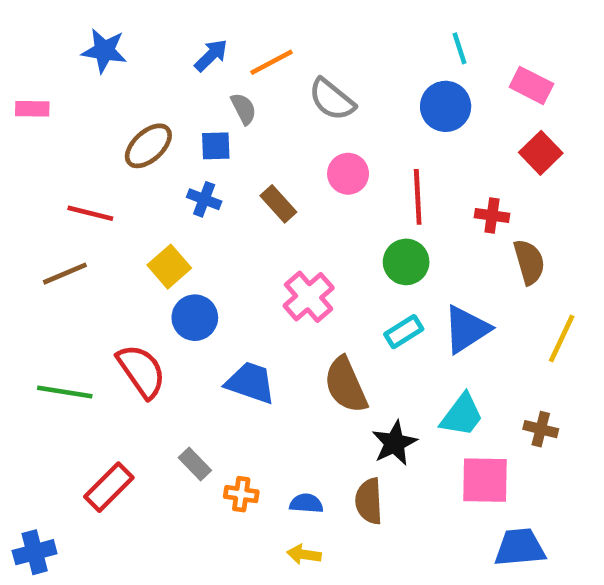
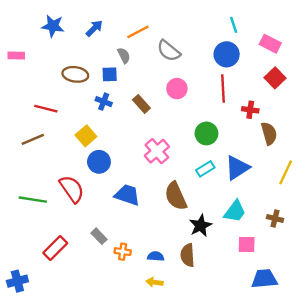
blue arrow: (211, 55) -> (94, 28), moved
brown ellipse: (148, 146) -> (75, 74), turned 50
red line: (418, 197) -> (223, 89), moved
pink square: (485, 480) -> (247, 244), size x0.7

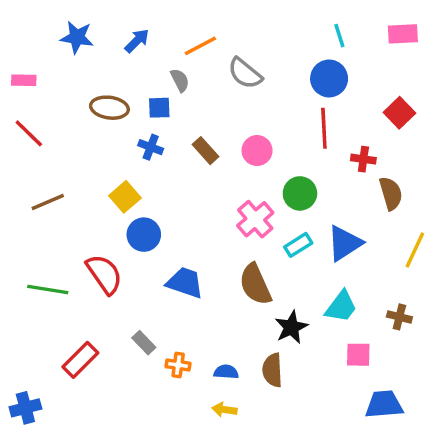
pink rectangle: (270, 44) -> (403, 34), moved, turned -30
pink circle: (177, 89) -> (257, 151), moved
red line: (46, 109) -> (29, 133), moved, turned 30
pink cross: (157, 151) -> (255, 219), moved

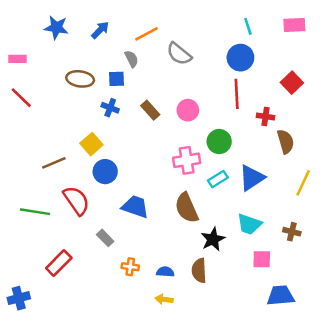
brown line: (48, 202) -> (54, 163), moved
pink cross: (255, 219) -> (187, 160), turned 32
cyan trapezoid: (341, 307) -> (249, 224), turned 72
gray rectangle: (144, 343) -> (105, 238), moved

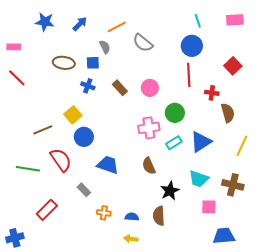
brown semicircle: (187, 208) -> (149, 166), size x0.7
brown cross: (292, 232) -> (233, 185), size x1.5

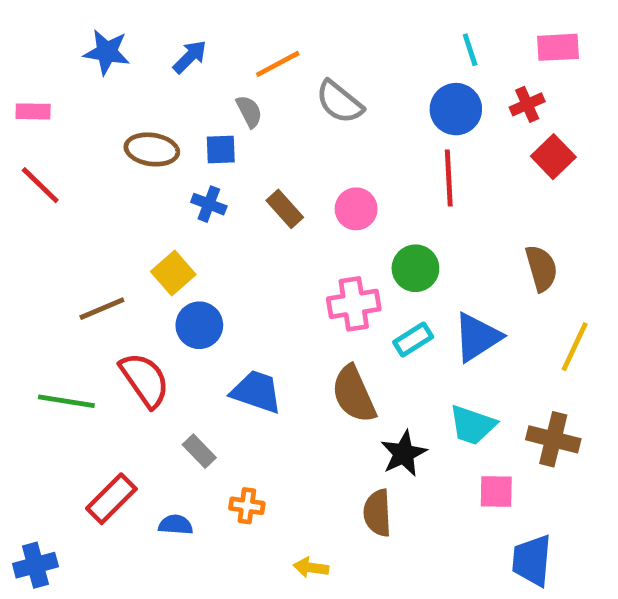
red cross: (212, 93) -> (527, 104), moved, turned -32
brown semicircle: (149, 166) -> (354, 394), size x1.4
blue semicircle: (132, 217) -> (176, 525), moved
blue trapezoid: (224, 236) -> (532, 560), turned -80

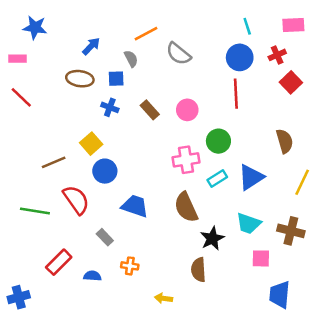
blue star: (107, 52) -> (35, 27), moved
blue arrow: (190, 57) -> (91, 46), moved

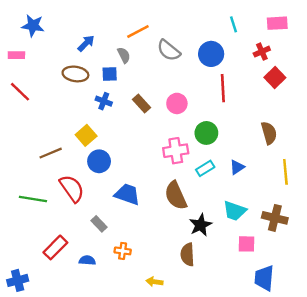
blue circle: (240, 57) -> (211, 54), moved
blue triangle: (251, 177) -> (237, 167), size x0.6
yellow line: (302, 182) -> (285, 172), turned -30

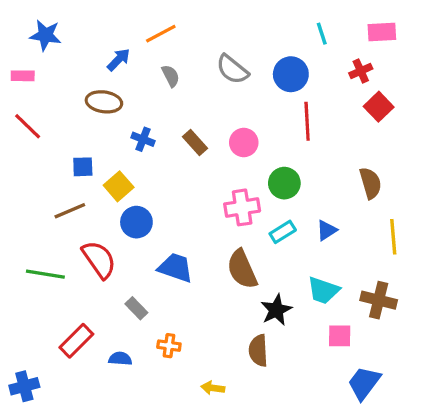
orange line: (138, 32) -> (161, 34), moved
blue square: (110, 74) -> (83, 167), moved
blue trapezoid: (264, 278) -> (364, 383), turned 32

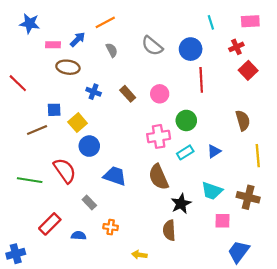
pink rectangle: (23, 76) -> (53, 45), moved
brown line: (70, 211) -> (37, 130), moved

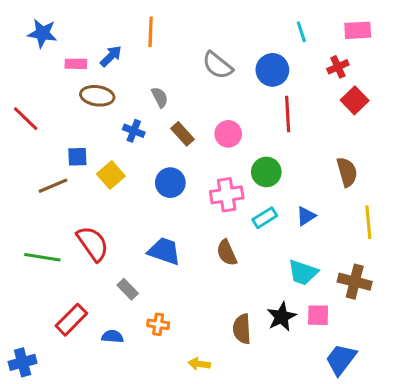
orange line: (105, 22) -> (151, 32), turned -60
gray semicircle: (112, 50) -> (160, 97), moved
blue circle: (89, 146) -> (170, 183), moved
brown semicircle: (159, 177) -> (227, 253), size x0.7
black star: (181, 204) -> (282, 317), moved

